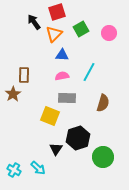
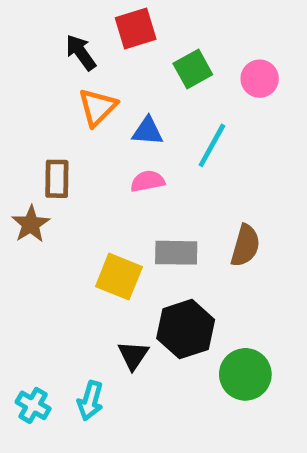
orange triangle: (54, 34) -> (97, 107), moved
cyan line: (89, 72) -> (212, 145), moved
gray rectangle: (67, 98) -> (176, 253), moved
cyan arrow: (38, 168) -> (90, 401), turned 63

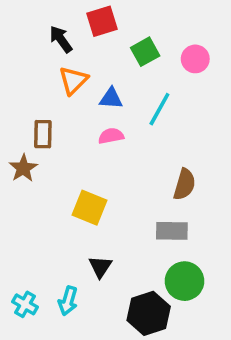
gray rectangle: (176, 253) -> (172, 231), moved
black hexagon: (186, 329) -> (149, 313), moved

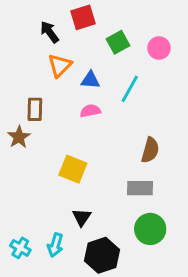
black hexagon: (149, 313) -> (102, 255), moved

